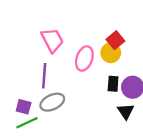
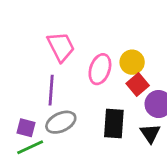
red square: (115, 40) -> (138, 84), moved
black rectangle: (113, 84) -> (114, 124), moved, size x1.5

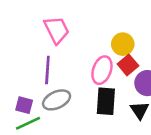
pink ellipse: (100, 69) -> (102, 70), moved

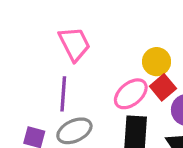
pink ellipse: (102, 70) -> (131, 94), turned 32

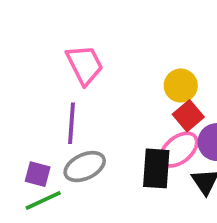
pink ellipse: (131, 94) -> (179, 150), moved

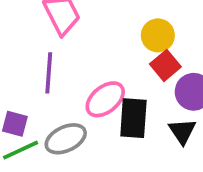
pink ellipse: (179, 150) -> (105, 99), moved
gray ellipse: (85, 167) -> (66, 139), moved

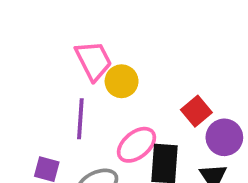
yellow circle: (158, 35) -> (122, 81), moved

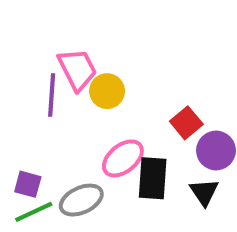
purple line: (80, 119) -> (52, 95), moved

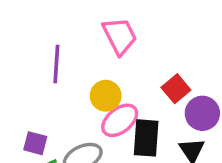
pink trapezoid: (77, 69) -> (120, 36), moved
yellow circle: (107, 91) -> (106, 96), moved

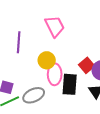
red square: (176, 89) -> (87, 65), moved
pink ellipse: (120, 120) -> (55, 74), turned -50

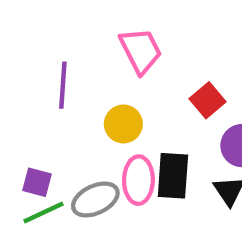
red square: (87, 65) -> (207, 100), moved
pink ellipse: (55, 74) -> (138, 180), moved

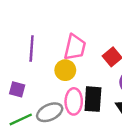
pink trapezoid: (141, 51) -> (75, 47), moved, turned 40
purple square: (37, 182) -> (17, 89), moved

